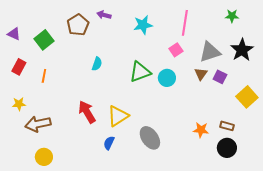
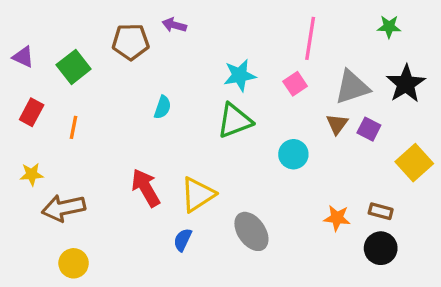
brown pentagon: (78, 25) -> (131, 42), turned 30
cyan star: (143, 25) -> (240, 75), moved
cyan circle: (167, 78) -> (293, 154), moved

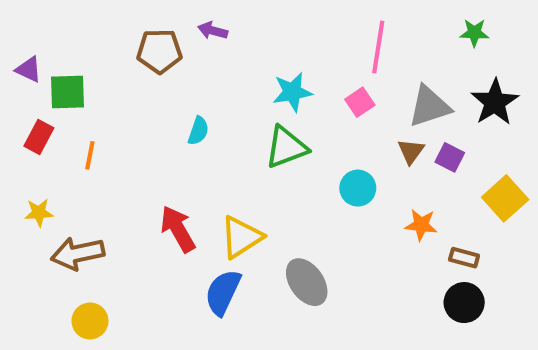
green square: (74, 67) -> (67, 92), moved, turned 36
orange star: (337, 218) -> (421, 225), moved
blue semicircle: (183, 240) -> (223, 292), size x1.6

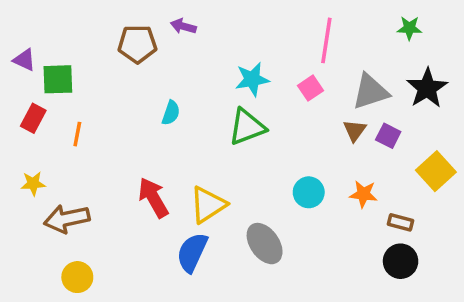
cyan circle: (358, 188) -> (309, 192), moved

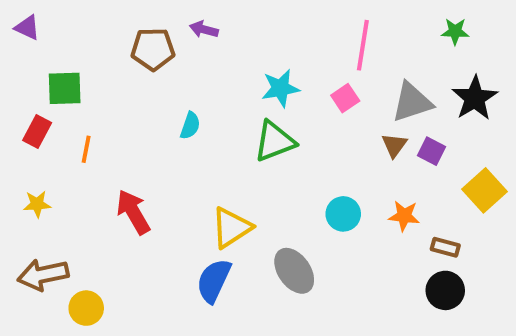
purple triangle: (24, 60) -> (27, 27), moved
red arrow: (153, 198) -> (133, 212), moved
brown arrow: (67, 219) -> (43, 275), moved

